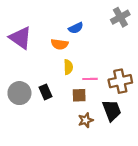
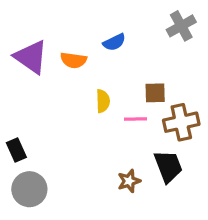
orange semicircle: (60, 44) -> (73, 60), moved
black rectangle: (45, 92) -> (16, 150), moved
gray circle: (19, 93) -> (29, 189), moved
brown square: (79, 95) -> (155, 93), moved

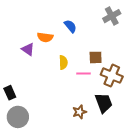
blue semicircle: (114, 42) -> (70, 26), turned -104
purple triangle: (31, 57) -> (28, 49), moved, size x0.6
brown cross: (181, 122) -> (112, 76), turned 35

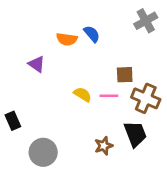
orange semicircle: (45, 37) -> (67, 39), moved
yellow semicircle: (63, 62) -> (83, 94), moved, turned -56
gray circle: (18, 117) -> (43, 152), moved

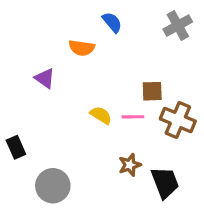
blue semicircle: (92, 34) -> (112, 22), moved
black trapezoid: (135, 134) -> (165, 183), moved
brown star: (104, 146) -> (130, 165), moved

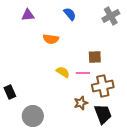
orange semicircle: (82, 48) -> (51, 39), moved
purple triangle: (45, 78) -> (28, 15), moved, turned -40
brown cross: (178, 120) -> (103, 86), moved, turned -35

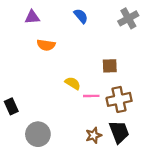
orange semicircle: (51, 39) -> (46, 45), moved
pink line: (83, 73) -> (91, 96), moved
brown star: (81, 103) -> (94, 135), moved

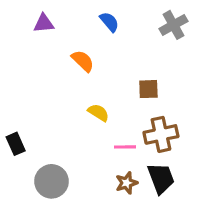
orange semicircle: (46, 45) -> (83, 61), moved, turned -144
pink line: (91, 96) -> (125, 147), moved

